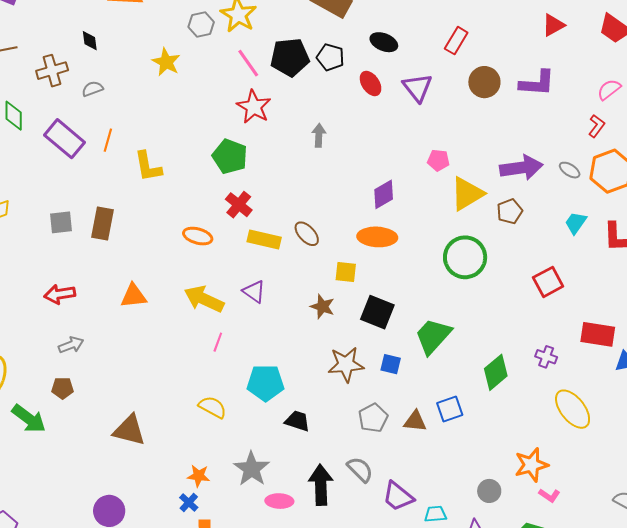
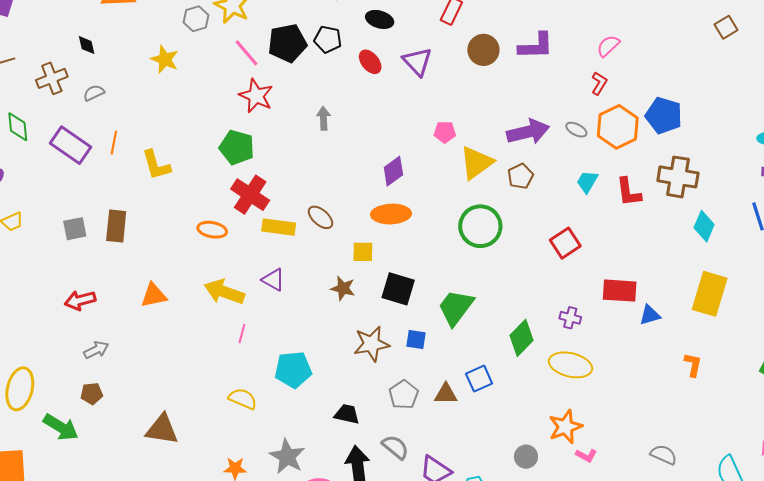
red cross: (239, 205) -> (250, 195), size x1.4
yellow ellipse: (573, 409) -> (570, 365), moved, turned -33
black trapezoid: (297, 421) -> (347, 414), moved

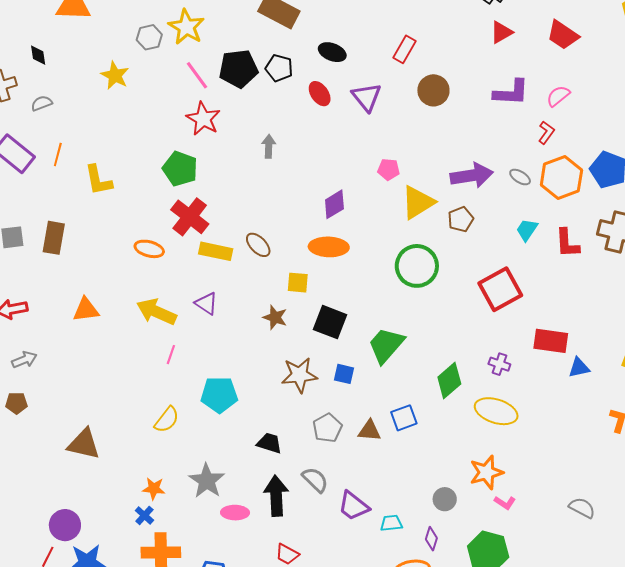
purple L-shape: (536, 46) -> (511, 93), moved
red square: (565, 243) -> (500, 289), size x1.4
yellow semicircle: (243, 399) -> (167, 420), turned 100

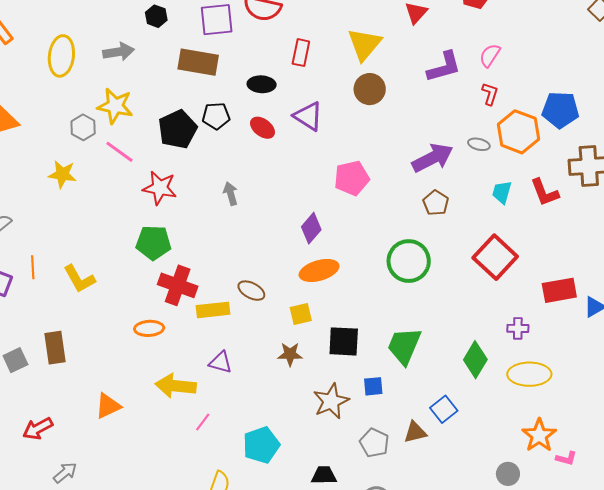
red rectangle: (405, 49) -> (301, 53), moved
pink line: (197, 75) -> (119, 152), moved
pink pentagon: (389, 169) -> (352, 178), size x1.6
yellow triangle: (418, 202) -> (364, 44), moved
pink line: (171, 355) -> (203, 422), turned 36

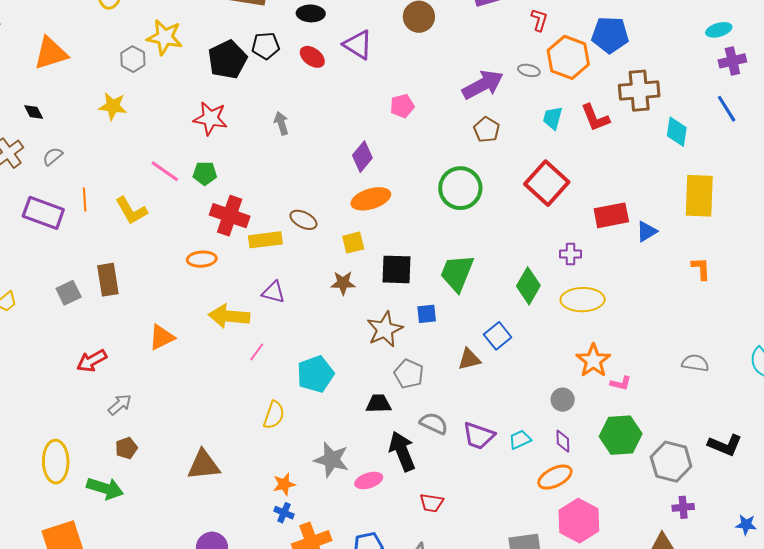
pink line: (119, 152) -> (165, 171), moved
pink pentagon: (352, 178) -> (402, 106), size x0.7
green pentagon: (153, 243) -> (205, 173), size x0.7
gray pentagon: (374, 443) -> (409, 374), moved

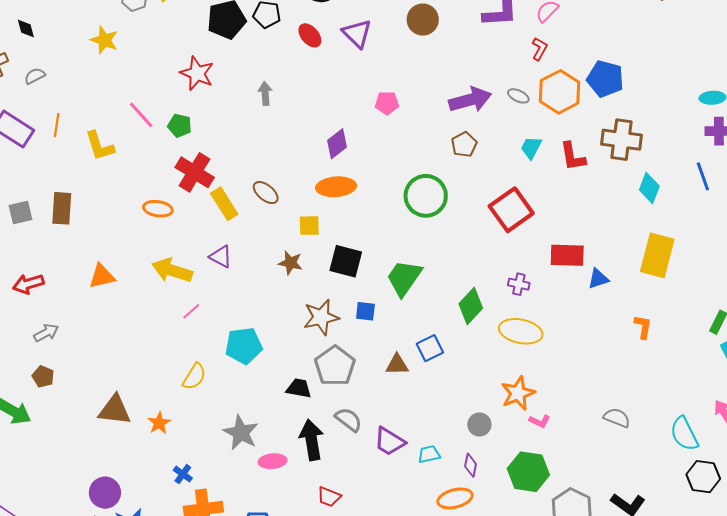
yellow rectangle: (265, 240) -> (224, 204), turned 52
gray pentagon: (409, 374) -> (335, 366), size x1.4
brown pentagon: (126, 448) -> (43, 377), turned 30
orange star: (284, 484) -> (159, 423), moved, turned -30

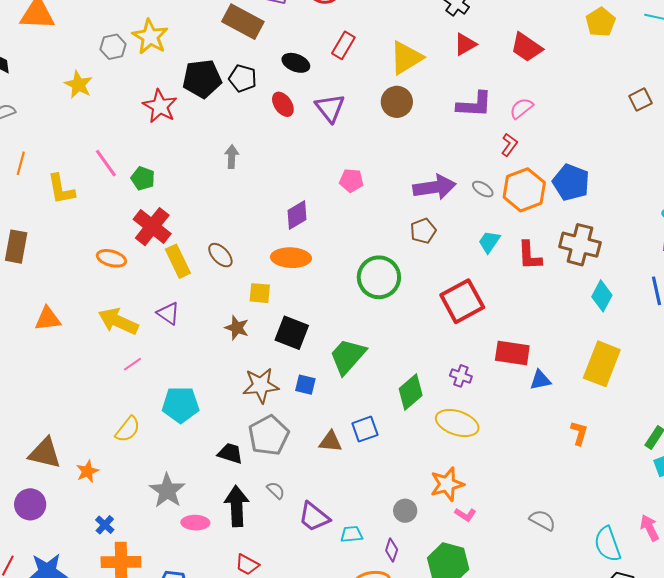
red star: (197, 73) -> (160, 106), moved
gray semicircle: (348, 420) -> (276, 490), size x0.7
purple circle: (105, 493) -> (30, 504), moved

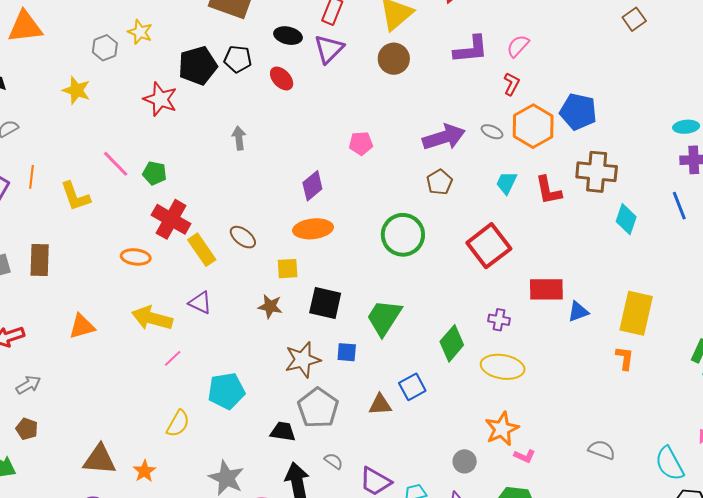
yellow star: (150, 37) -> (140, 32), size x0.7
purple triangle: (330, 108) -> (329, 49), moved, turned 32
yellow rectangle: (602, 364) -> (636, 313), moved

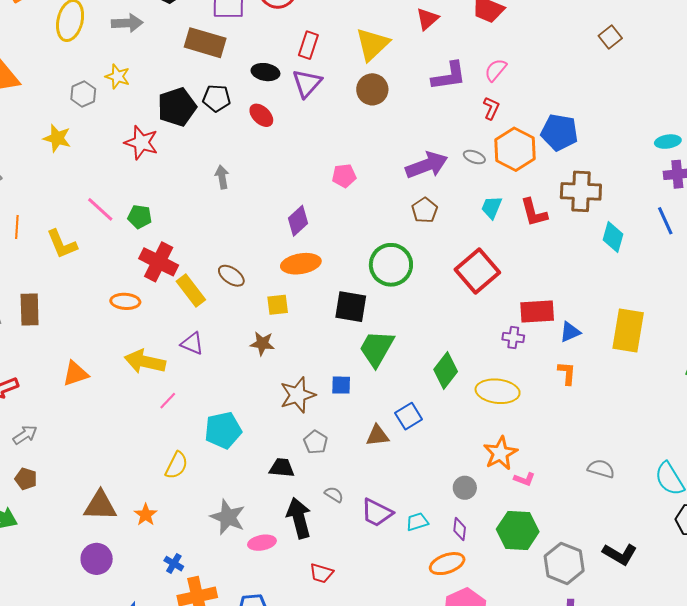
black square: (325, 303) -> (351, 307), moved
purple cross: (499, 320) -> (513, 337), moved
orange L-shape: (625, 358) -> (567, 373), moved
gray pentagon: (318, 408) -> (316, 442), size x0.6

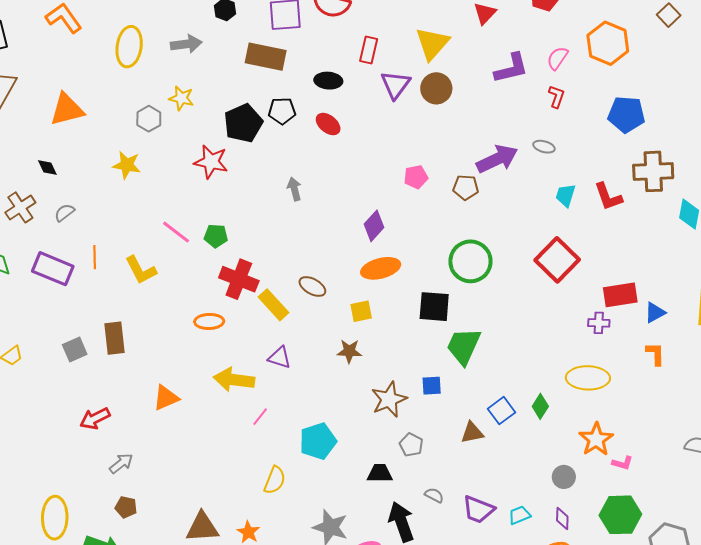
purple triangle: (307, 83) -> (395, 85), moved
orange hexagon: (515, 149) -> (608, 43), moved
brown pentagon: (425, 210) -> (466, 187), moved, turned -30
green diamond: (446, 370) -> (540, 406), moved, size x0.7

